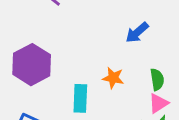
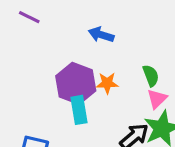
blue arrow: (137, 33) -> (101, 35), moved, turned 70
purple hexagon: (32, 65) -> (76, 83), moved

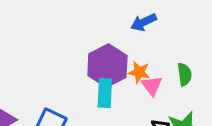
blue arrow: (101, 35) -> (144, 22), turned -55
pink triangle: (157, 99) -> (152, 86), moved, turned -35

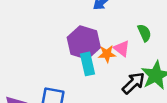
orange star: (139, 72) -> (107, 54), moved

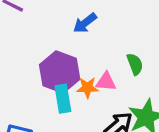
pink triangle: (122, 48) -> (106, 82), turned -36

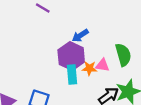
blue arrow: (85, 23) -> (80, 36), moved
green semicircle: (135, 64) -> (123, 55), size x1.5

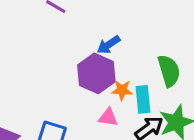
pink triangle: (102, 65) -> (108, 117), moved
cyan rectangle: (72, 75) -> (143, 99), moved

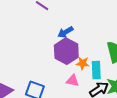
blue arrow: (109, 45) -> (65, 32), moved

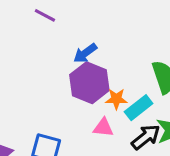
cyan rectangle: (96, 70) -> (139, 108), turned 60

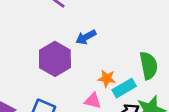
purple hexagon: (89, 83) -> (55, 59), moved

